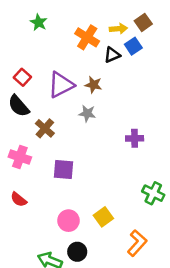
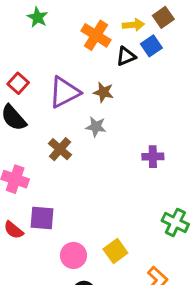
brown cross: (45, 128) -> (60, 149), moved
purple square: (64, 169) -> (42, 218), moved

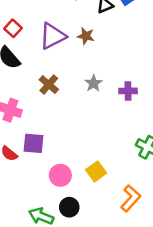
gray star: (96, 127) -> (94, 83), moved, turned 30

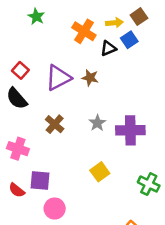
purple cross: (128, 91) -> (130, 130), size x1.6
yellow square: (96, 171) -> (100, 172), moved
pink circle: (60, 175) -> (55, 209), moved

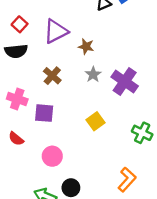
brown star: (90, 78) -> (86, 46), moved
black semicircle: (17, 99) -> (16, 51), turned -55
purple cross: (130, 130) -> (125, 81), turned 36
purple square: (40, 180) -> (44, 113), moved

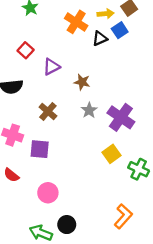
red square: (20, 24) -> (26, 50), moved
purple triangle: (56, 31) -> (51, 67), size x0.7
yellow square: (95, 121) -> (112, 154), moved

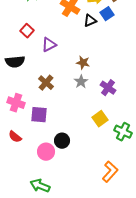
brown star: (82, 82) -> (83, 63), moved
purple cross: (121, 117) -> (108, 88), size x0.7
black circle: (67, 225) -> (62, 141), moved

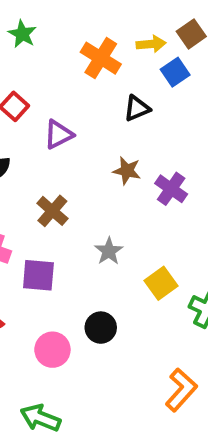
black triangle: (90, 21) -> (137, 108), moved
gray star: (81, 82) -> (109, 251), moved
purple cross: (108, 88) -> (171, 189), moved
black circle: (62, 141) -> (101, 328), moved

